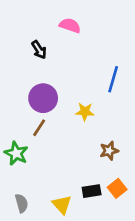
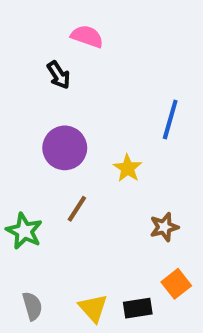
pink semicircle: (70, 25) -> (87, 36), moved
yellow star: (85, 112) -> (128, 168), turned 30
brown line: (39, 128) -> (77, 209), moved
black rectangle: (92, 191) -> (138, 308), moved

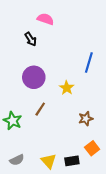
gray semicircle: (32, 306) -> (17, 160), turned 80

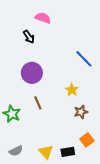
blue line: (89, 62) -> (84, 59), turned -60
yellow star: (67, 88) -> (72, 90), moved
brown line: (40, 109) -> (38, 103), turned -56

